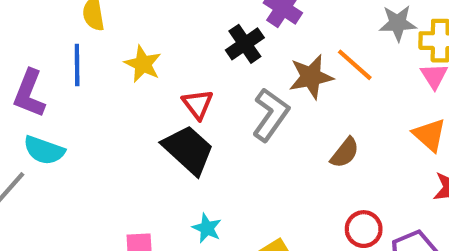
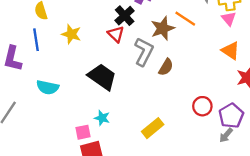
red triangle: (198, 104) -> (116, 34), moved
cyan semicircle: (44, 150) -> (48, 87), moved
brown semicircle: (345, 153) -> (166, 67), moved
cyan star: (207, 228) -> (102, 118), moved

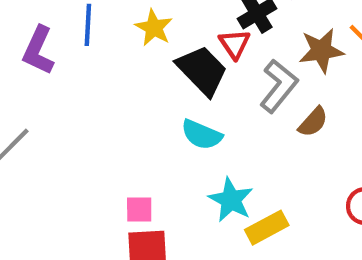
black trapezoid: (102, 77) -> (202, 70), moved
cyan semicircle: (48, 87) -> (202, 135), moved
cyan star: (102, 118) -> (231, 200), moved, size x1.5

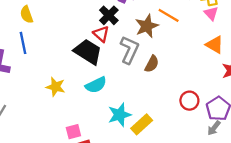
yellow star: (154, 28) -> (56, 87), moved
cyan semicircle: (202, 135) -> (96, 85), turned -35
cyan star: (231, 200) -> (120, 115), turned -30

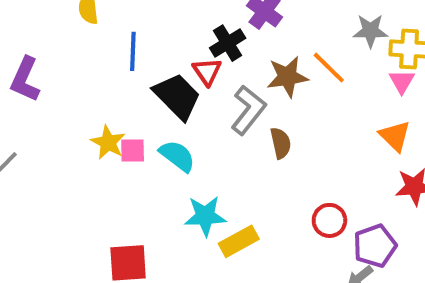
blue line: (23, 43) -> (133, 51), moved
brown semicircle: (152, 64) -> (281, 143), turned -54
cyan semicircle: (96, 85) -> (177, 156), turned -130
pink square: (73, 132) -> (133, 151), moved

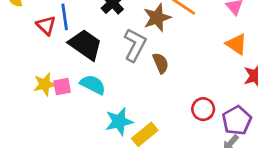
blue line: (133, 51) -> (65, 17), moved
red triangle: (207, 71) -> (46, 25), moved
yellow star: (108, 143) -> (45, 84), turned -30

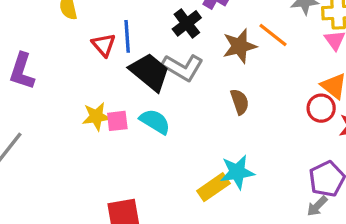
gray L-shape: (135, 45) -> (183, 67), moved, turned 88
red circle: (203, 109) -> (321, 108), moved
cyan star: (119, 122) -> (237, 172), moved

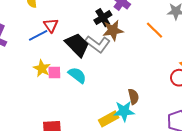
blue line: (127, 36) -> (38, 35), moved, turned 60
brown star: (240, 46) -> (113, 30), moved
brown semicircle: (240, 102) -> (133, 97), moved
yellow star: (96, 116) -> (42, 68), turned 30

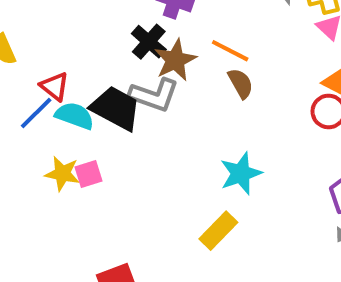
orange line: (155, 30) -> (230, 51), moved
cyan semicircle: (77, 75) -> (75, 116), moved
brown semicircle: (133, 97) -> (241, 83), moved
cyan star: (124, 111) -> (241, 173), moved

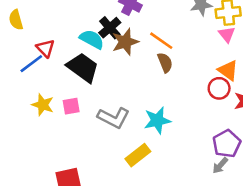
gray L-shape: (154, 95) -> (114, 118), moved
cyan semicircle: (75, 116) -> (92, 39), moved
pink square: (89, 174) -> (71, 106), moved

